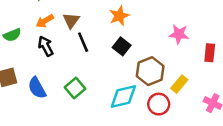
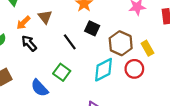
black line: (83, 42) -> (70, 42), moved
yellow rectangle: (179, 84) -> (147, 48), turned -56
blue semicircle: (37, 88) -> (39, 88), moved

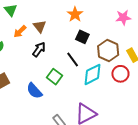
black line: (70, 42) -> (73, 60), moved
black arrow: (29, 43) -> (39, 49), moved, turned 77

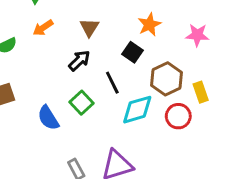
orange star: (75, 14) -> (149, 25), moved
brown triangle: (40, 26) -> (89, 27), moved
black arrow: (39, 49) -> (79, 61), moved

